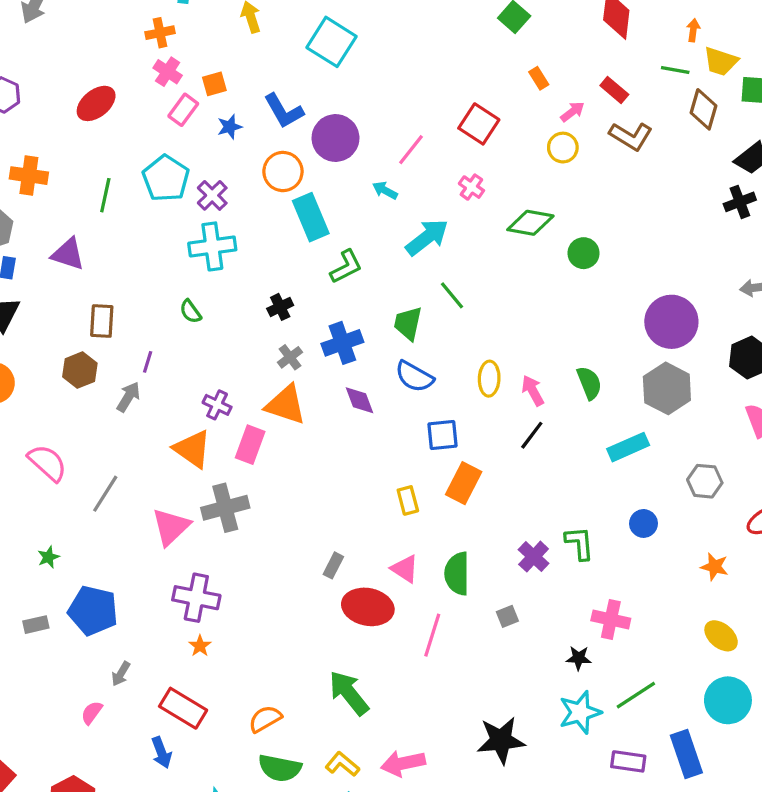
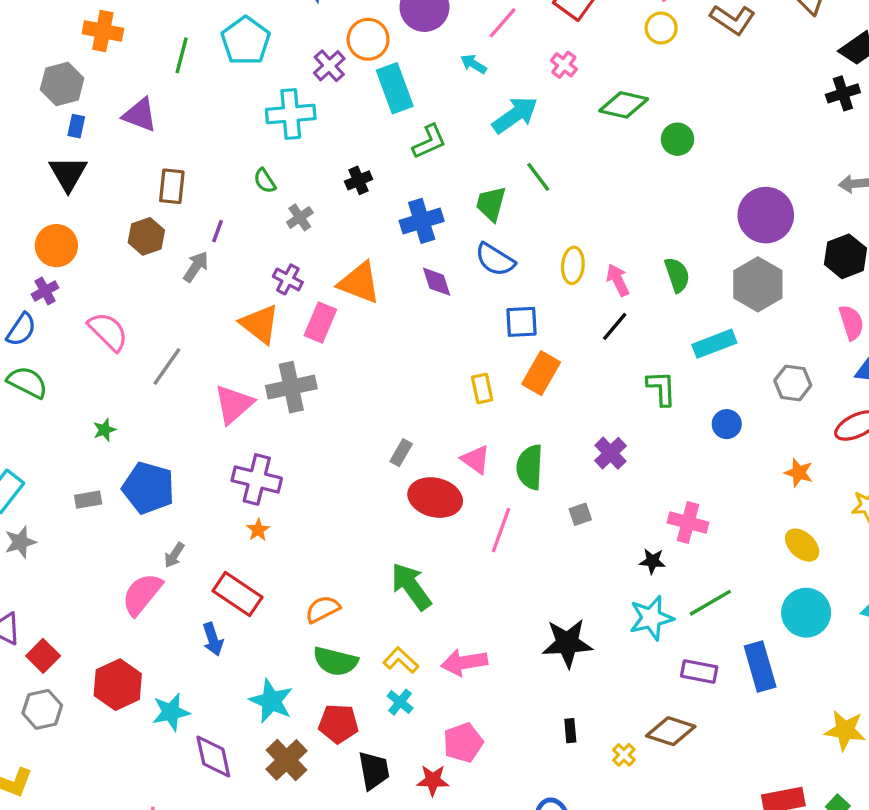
purple cross: (212, 195) -> (329, 66), moved
gray cross: (290, 357) -> (300, 217), moved
green L-shape: (579, 543) -> (661, 388), moved
pink semicircle: (92, 713) -> (142, 594), size x1.8

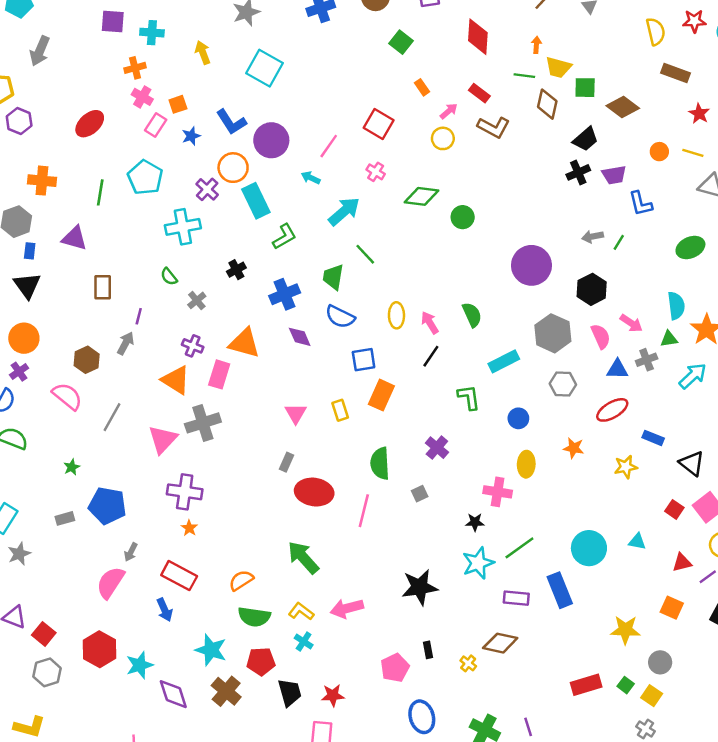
brown hexagon: (146, 236) -> (87, 360), moved
gray hexagon: (758, 284) -> (553, 333), moved
pink triangle: (476, 460) -> (296, 413), moved, turned 30
yellow ellipse: (802, 545) -> (526, 464), moved, turned 55
pink pentagon: (463, 743) -> (395, 668), moved

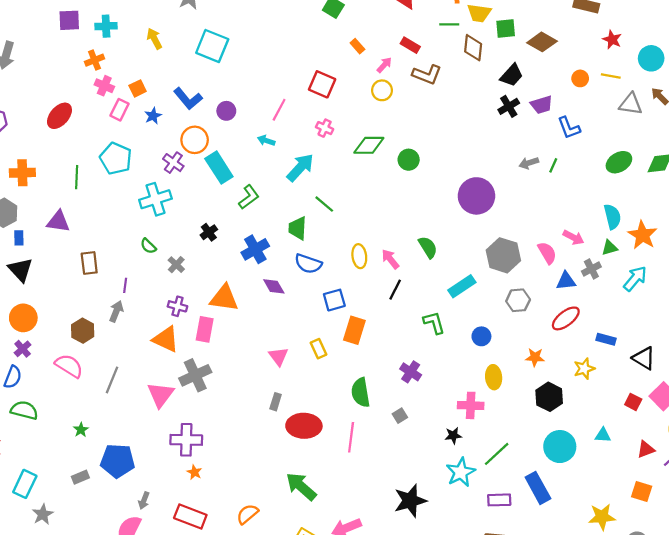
purple circle: (271, 140) -> (226, 111), size x0.6
black hexagon: (592, 289) -> (549, 397), moved

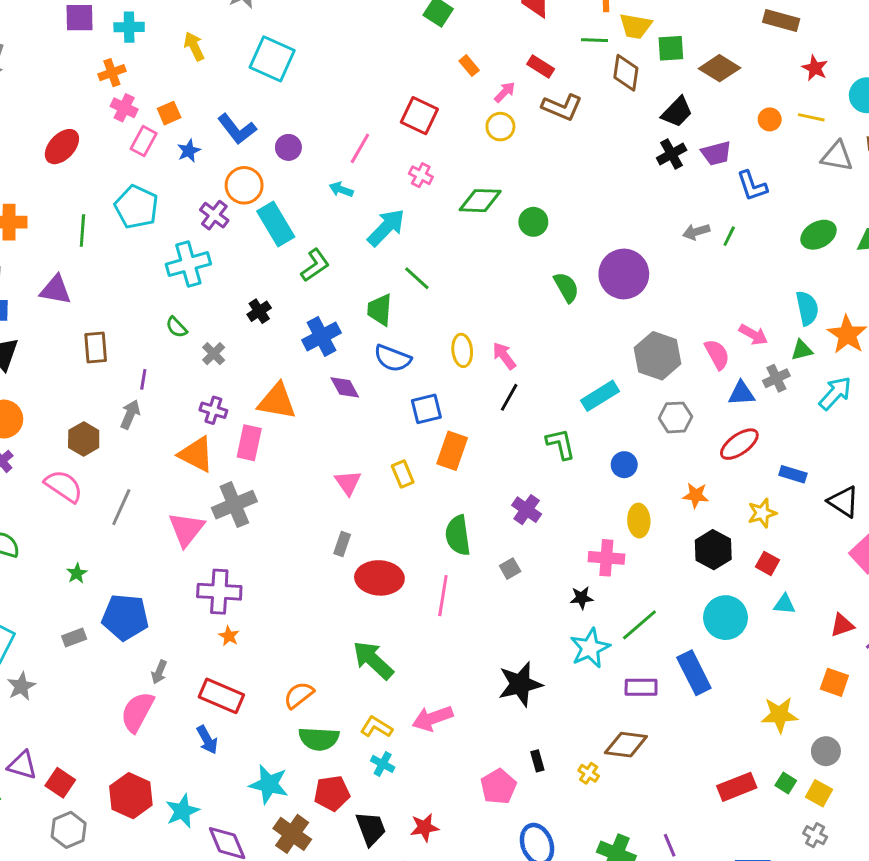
green semicircle: (428, 247) -> (566, 287), moved
red square: (633, 402) -> (768, 563), moved

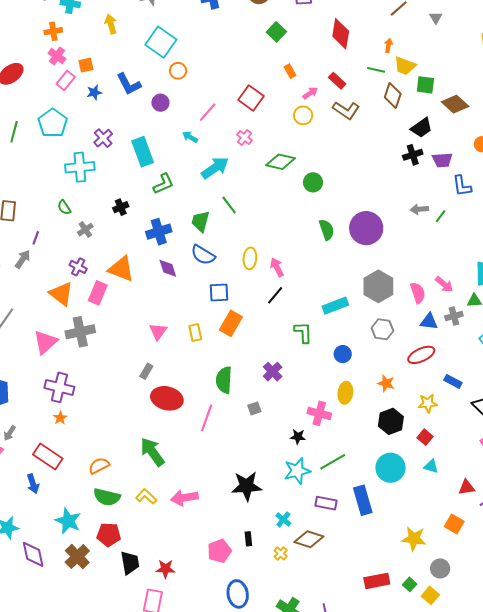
orange circle: (244, 185) -> (178, 71), moved, size x0.7
cyan cross: (383, 764) -> (283, 519), moved

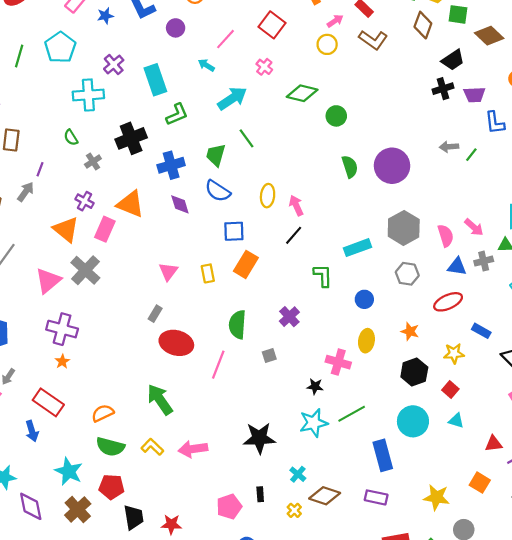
black cross: (121, 207) -> (131, 138), size x1.8
gray cross: (80, 332) -> (85, 270), turned -36
purple rectangle: (326, 503) -> (376, 497), moved

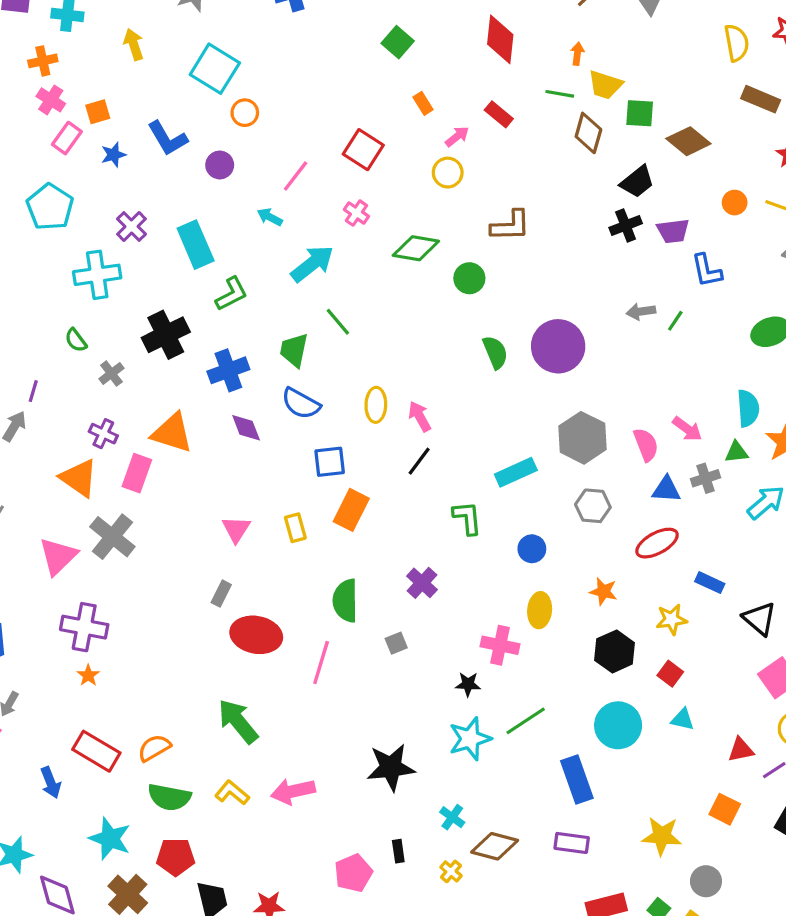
brown L-shape: (373, 40) -> (510, 226), moved, turned -32
red rectangle: (48, 402) -> (96, 751), moved

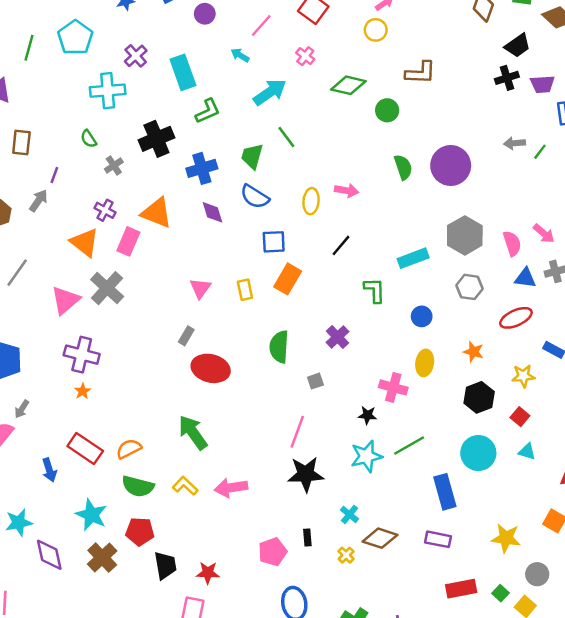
pink arrow: (420, 416) -> (347, 190), moved, turned 125
pink line: (321, 663) -> (297, 432), moved

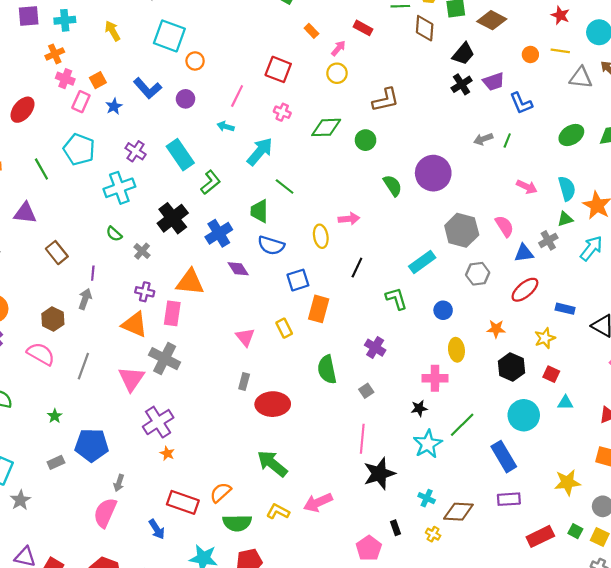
green line: (29, 48) -> (41, 169), turned -30
brown rectangle: (21, 142) -> (57, 253), turned -30
pink arrow: (544, 233) -> (527, 187), moved
purple cross: (82, 355) -> (158, 422), turned -32

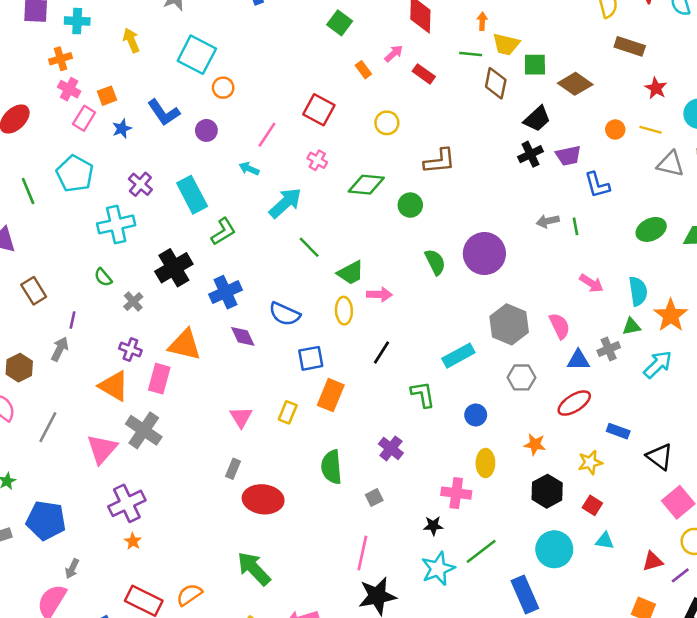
pink arrow: (338, 48) -> (394, 54), moved
green line: (507, 140) -> (575, 226), turned -40
green trapezoid: (259, 211) -> (351, 273), moved, turned -125
yellow rectangle: (284, 328) -> (288, 412), turned 42

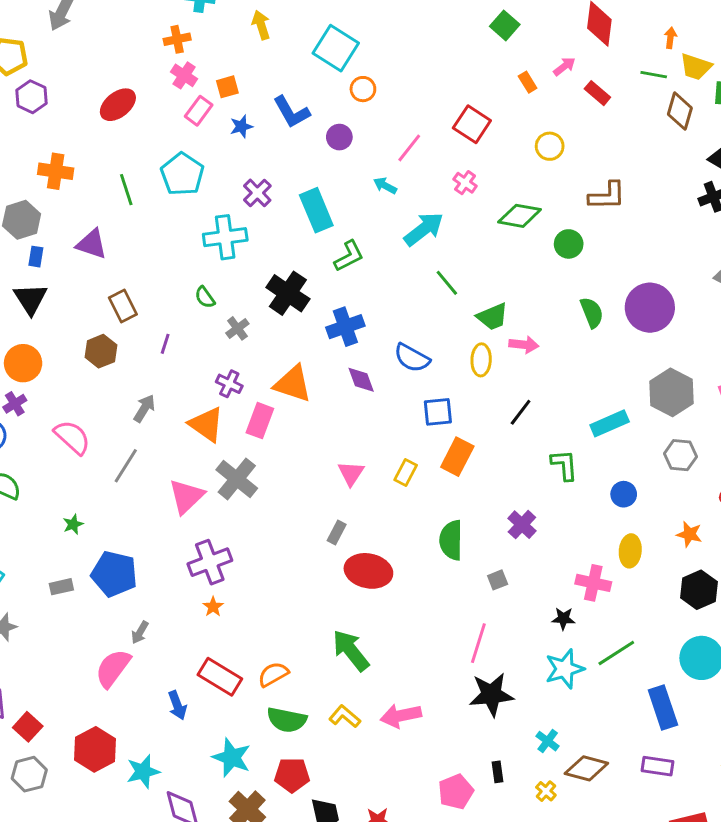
black cross: (174, 268) -> (288, 293), turned -30
gray arrow: (60, 349) -> (144, 408), moved
brown hexagon: (19, 368) -> (101, 351), moved

